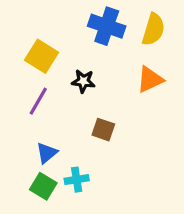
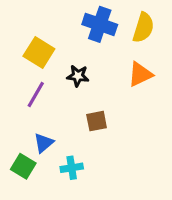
brown square: (103, 130) -> (97, 121), turned -30
green square: (43, 186) -> (23, 166), moved

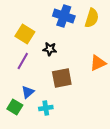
orange triangle: (140, 74) -> (98, 63), moved
brown square: (97, 121) -> (62, 78), size x1.5

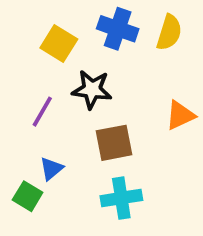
yellow square: (25, 34) -> (59, 43), moved
black star: (50, 49) -> (92, 89), size x1.5
cyan cross: (46, 108) -> (121, 198), moved, size x1.5

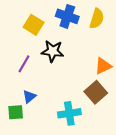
brown square: (114, 143) -> (96, 92), moved, turned -30
green square: (28, 196) -> (16, 112), turned -35

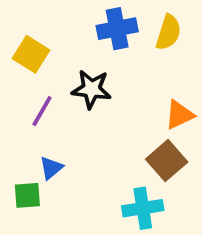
blue cross: (67, 16) -> (117, 29), turned -30
yellow square: (34, 25) -> (31, 54), moved
cyan cross: (69, 113) -> (143, 208), moved

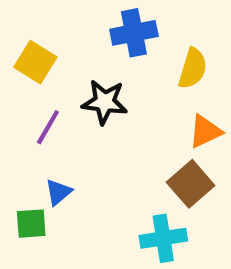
yellow semicircle: (168, 32) -> (193, 68), moved

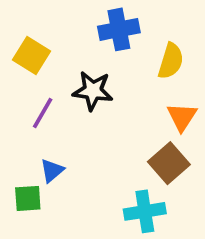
orange triangle: (205, 131) -> (182, 117), turned -32

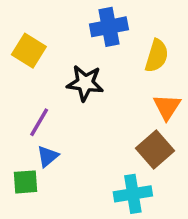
purple line: (43, 113) -> (39, 122), moved

